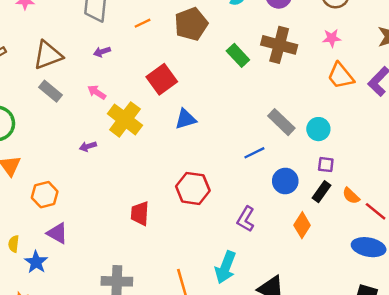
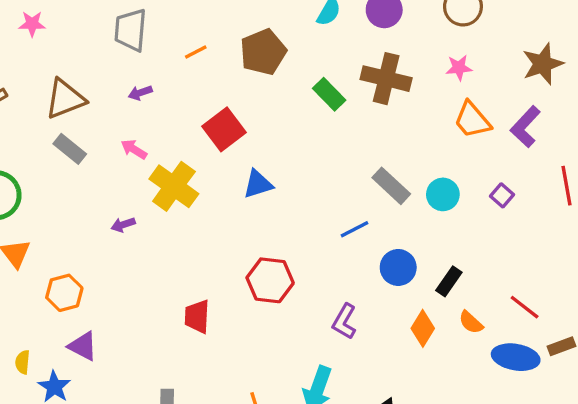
purple square: (326, 165) -> (502, 195), moved, turned 35
orange semicircle: (351, 196) -> (471, 322), moved

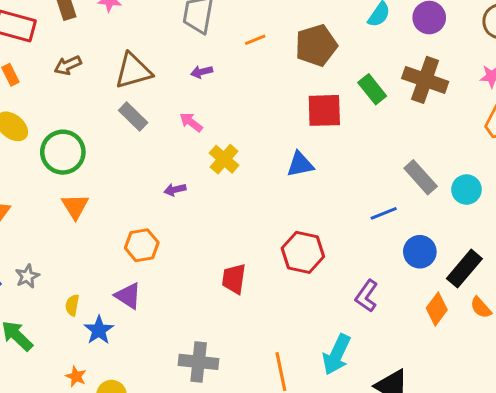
red square: (224, 129) -> (324, 110), moved, turned 30
yellow cross: (174, 186) -> (224, 159), size x0.7
black rectangle: (449, 281) -> (464, 269), size x1.4
orange hexagon: (64, 293) -> (142, 245), moved

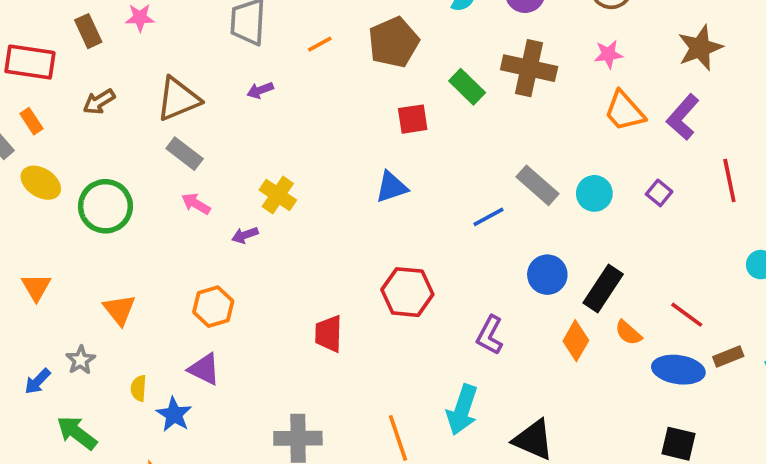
red square: (324, 110) -> (413, 119), size x0.7
pink arrow: (191, 122) -> (196, 204), moved
yellow cross: (224, 159) -> (278, 195), moved
orange triangle: (75, 206) -> (119, 310), moved
blue line: (384, 213) -> (489, 217), moved

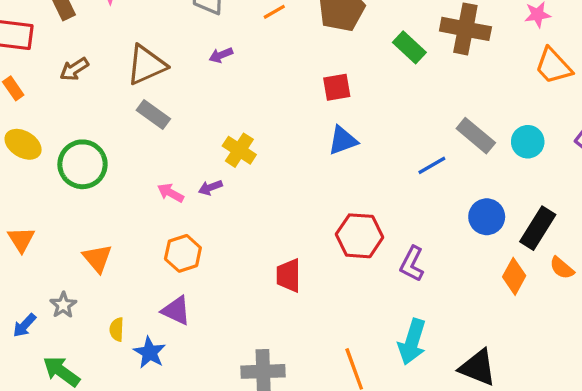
red square: (413, 119) -> (337, 87), moved
pink arrow: (196, 204) -> (171, 193), moved
purple L-shape: (490, 335) -> (412, 264), moved

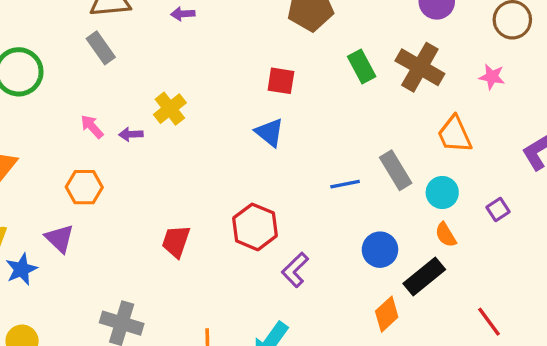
orange trapezoid: (553, 66) -> (455, 134), moved
blue triangle: (343, 140) -> (270, 132), turned 40
orange semicircle: (562, 268) -> (446, 235), moved

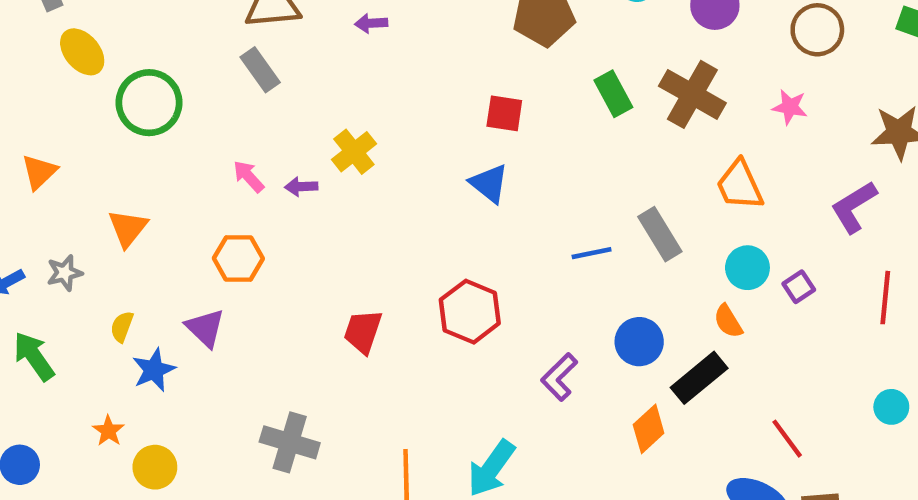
cyan circle: (442, 193) -> (747, 268), moved
purple L-shape: (295, 270) -> (559, 377), moved

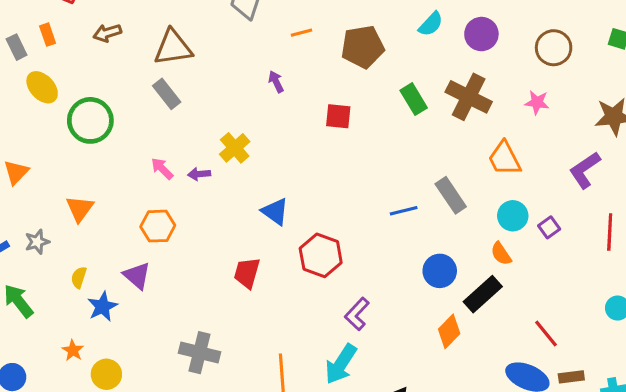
purple arrow: (371, 23) -> (276, 82), moved, turned 70
blue triangle: (489, 183) -> (275, 212), moved
purple L-shape: (559, 377) -> (357, 314), moved

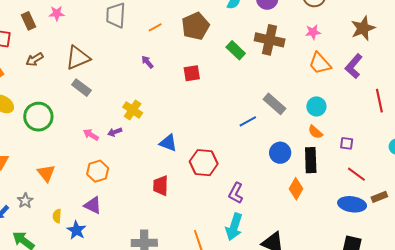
orange trapezoid: (505, 159) -> (320, 63), moved
purple square: (549, 227) -> (347, 143), moved, turned -32
black rectangle: (483, 294) -> (311, 160), turned -35

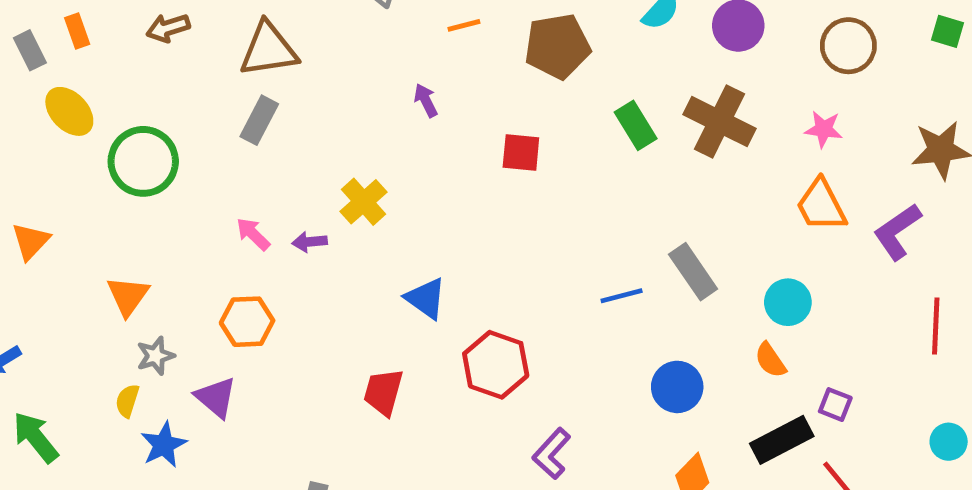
gray rectangle: (81, 88) -> (259, 120), turned 66
black rectangle: (311, 160) -> (782, 440), moved, turned 50
gray star: (25, 201) -> (156, 356), moved

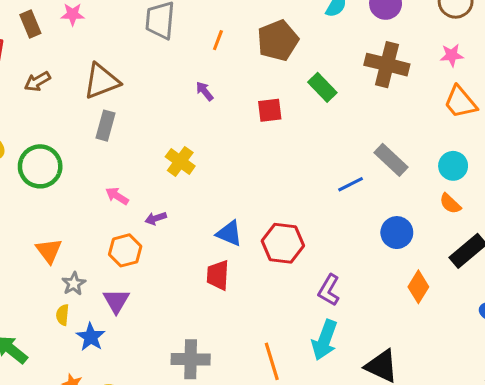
orange line: (464, 25) -> (218, 40), turned -42
green rectangle: (636, 125) -> (322, 87), moved
purple arrow: (310, 242) -> (156, 218), moved
blue triangle: (426, 298) -> (229, 233), moved
purple triangle: (216, 397) -> (116, 301), turned 32

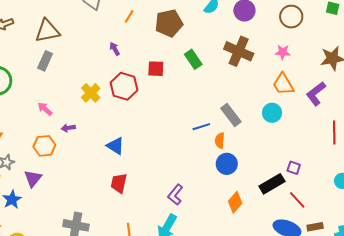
cyan circle: (453, 166) -> (272, 113), moved
orange semicircle: (450, 204) -> (220, 141), moved, turned 42
red hexagon: (283, 243) -> (124, 86), moved
red trapezoid: (218, 275) -> (119, 183), moved

